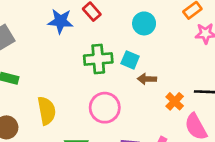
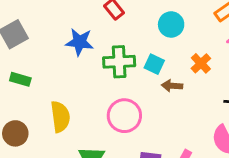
blue star: (60, 21) -> (79, 42), moved
orange cross: (175, 101) -> (201, 63), moved

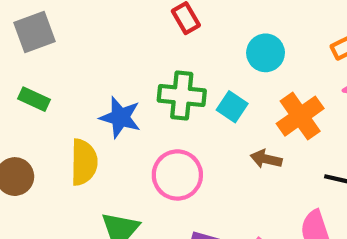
blue star: (79, 42) -> (120, 117), moved
orange cross: (201, 63) -> (300, 116), size x1.5
brown arrow: (172, 86) -> (266, 159), moved

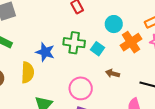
orange cross: (300, 116) -> (131, 42), moved
pink circle: (177, 175) -> (81, 88), moved

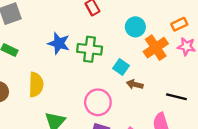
cyan square: (97, 49) -> (121, 67), moved
blue star: (45, 52) -> (59, 43), moved

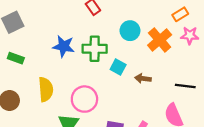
cyan circle: (135, 27) -> (130, 31), moved
cyan square: (121, 67) -> (118, 67), moved
pink circle: (98, 102) -> (84, 99), moved

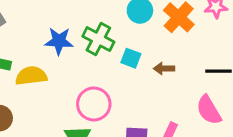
green cross: (95, 49) -> (98, 39), turned 35
yellow semicircle: (46, 89) -> (31, 76), moved, turned -85

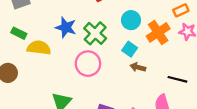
cyan square: (131, 58) -> (130, 49), moved
pink circle: (94, 104) -> (88, 64), moved

